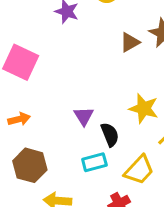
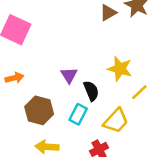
cyan rectangle: (94, 162) -> (78, 114), turned -48
brown hexagon: (30, 165) -> (39, 110), moved

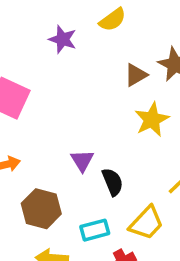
yellow star: (120, 69) -> (152, 120), moved, turned 30
cyan rectangle: (78, 114) -> (95, 230), moved, turned 48

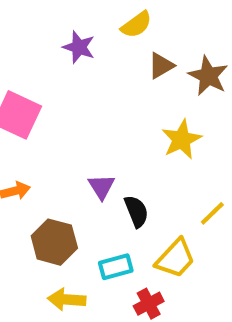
brown triangle: (136, 75) -> (161, 66), moved

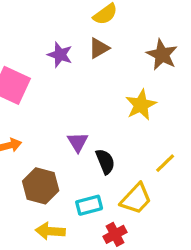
purple star: (79, 47) -> (60, 55), moved
brown triangle: (161, 66) -> (99, 48), moved

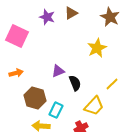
purple triangle: (78, 142) -> (58, 71), turned 40
cyan rectangle: (89, 205) -> (56, 110), moved, turned -49

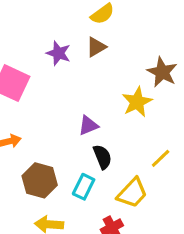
brown star: (110, 17) -> (162, 72), moved
purple triangle: (58, 71) -> (88, 125), moved
cyan rectangle: (56, 110) -> (84, 187), moved

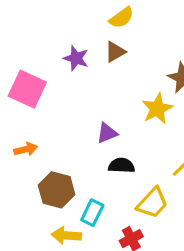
black semicircle: (102, 157) -> (122, 166), turned -65
cyan rectangle: (84, 187) -> (92, 213), moved

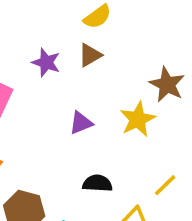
purple triangle: (107, 133) -> (81, 123), moved

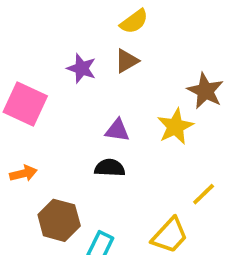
purple triangle: (81, 123) -> (117, 130), turned 30
black semicircle: (97, 183) -> (110, 168), moved

